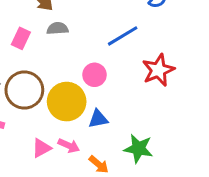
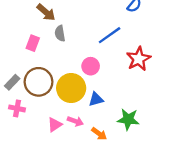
gray semicircle: (58, 29) -> (60, 33), turned -91

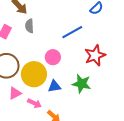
green star: (128, 119) -> (82, 84), moved
pink triangle: (55, 125) -> (15, 93), moved

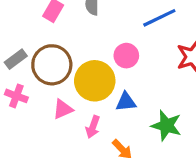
green star: (82, 84) -> (166, 126), moved
pink arrow: (34, 103) -> (93, 127), turned 80

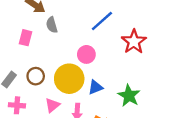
brown circle: (52, 65) -> (36, 76), size x0.6
green star: (166, 126) -> (129, 96), turned 30

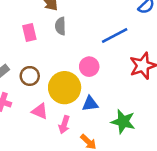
pink rectangle: (26, 38) -> (29, 33), turned -42
green star: (129, 96) -> (123, 122), turned -30
pink triangle: (52, 105) -> (40, 111), turned 49

